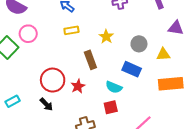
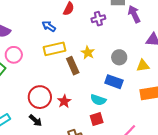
yellow rectangle: (71, 30) -> (54, 49), size x1.5
brown rectangle: (90, 60) -> (73, 66), moved

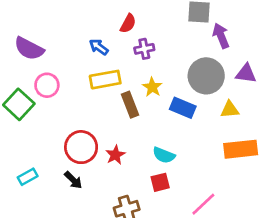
purple cross: (98, 19) -> (144, 49), moved
gray circle: (119, 57) -> (206, 76), moved, size x1.6
blue rectangle: (114, 82) -> (183, 108), moved

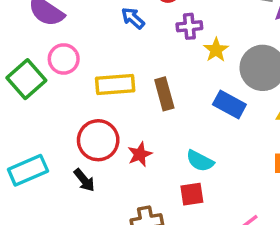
yellow rectangle: (105, 80) -> (115, 85), moved
yellow star: (152, 87) -> (216, 50), moved
cyan rectangle: (28, 177) -> (28, 170), size x1.5

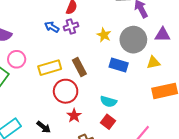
purple cross: (189, 26) -> (71, 27), moved
red circle: (98, 140) -> (66, 91), moved
red star: (140, 154) -> (74, 116), moved
red square: (192, 194) -> (108, 122), turned -32

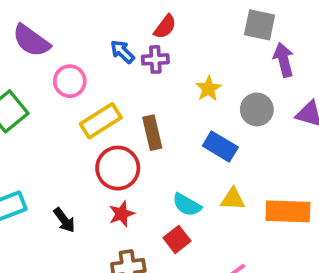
gray circle: (133, 40) -> (257, 109), size x0.7
pink circle: (17, 59) -> (70, 81), moved
yellow triangle: (153, 63) -> (233, 199), moved
yellow rectangle: (50, 68) -> (101, 121), turned -30

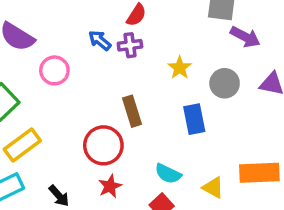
purple arrow: (284, 60) -> (245, 37), turned 136
yellow rectangle: (101, 121) -> (22, 145), moved
blue rectangle: (220, 147) -> (194, 119), turned 52
yellow triangle: (233, 199) -> (213, 188), moved, turned 30

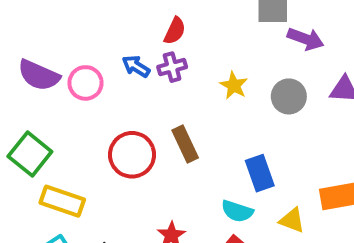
pink circle: (54, 70) -> (85, 83), moved
blue rectangle: (194, 119) -> (260, 173), moved
yellow rectangle: (22, 145) -> (62, 201), turned 63
red circle: (103, 145) -> (132, 155), moved

